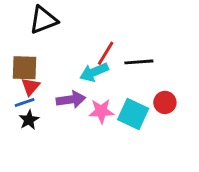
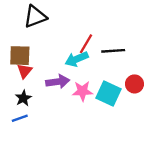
blue line: (25, 102) -> (20, 118), moved

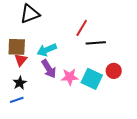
red line: (86, 44) -> (82, 28), moved
cyan arrow: (77, 59) -> (47, 50), moved
purple arrow: (58, 82) -> (49, 69), turned 66

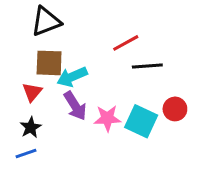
red line: (82, 28) -> (126, 43), turned 30
brown square: (17, 47) -> (49, 63), moved

